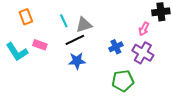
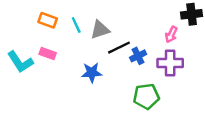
orange rectangle: (26, 17) -> (48, 20), moved, turned -49
black line: (75, 40) -> (119, 48), moved
purple cross: (143, 53) -> (170, 63), turned -30

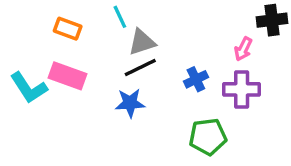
cyan line: (76, 25) -> (120, 17), moved
black line: (119, 48) -> (140, 67), moved
pink rectangle: (48, 54) -> (68, 76), size x1.5

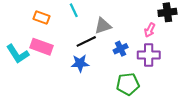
gray triangle: (142, 42) -> (103, 26), moved

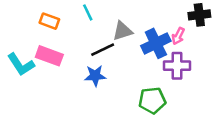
blue cross: (121, 49) -> (156, 43), moved, size x1.6

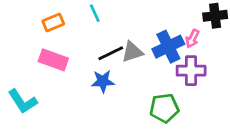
orange rectangle: (49, 21) -> (53, 22), turned -42
gray triangle: (122, 31) -> (132, 52), moved
cyan L-shape: (21, 64) -> (23, 101), moved

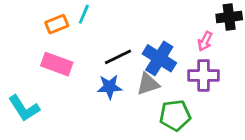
cyan line: (95, 13) -> (84, 14), moved, turned 48
blue cross: (168, 47) -> (159, 58), moved, turned -32
gray triangle: (132, 52) -> (148, 84), moved

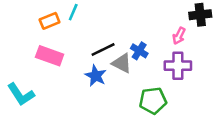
blue cross: (159, 58) -> (139, 51), size x0.6
gray triangle: (148, 84) -> (122, 63), moved, turned 45
blue star: (109, 87) -> (96, 76), turned 30

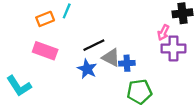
blue cross: (139, 51) -> (127, 63), moved, turned -35
purple cross: (178, 66) -> (173, 48), moved

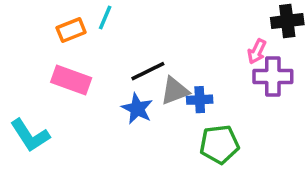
gray triangle: (111, 58) -> (175, 91), turned -48

